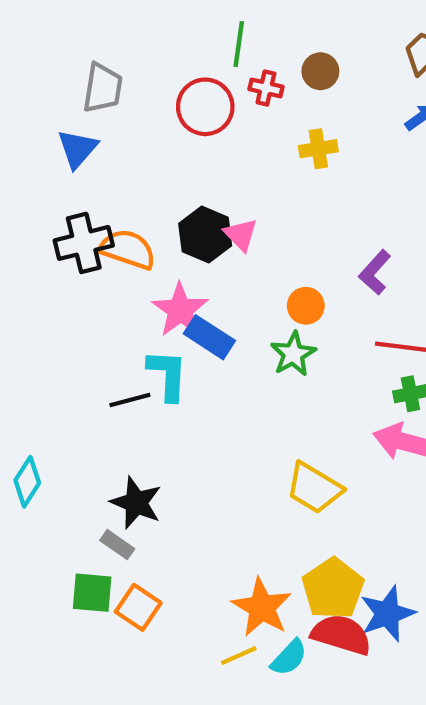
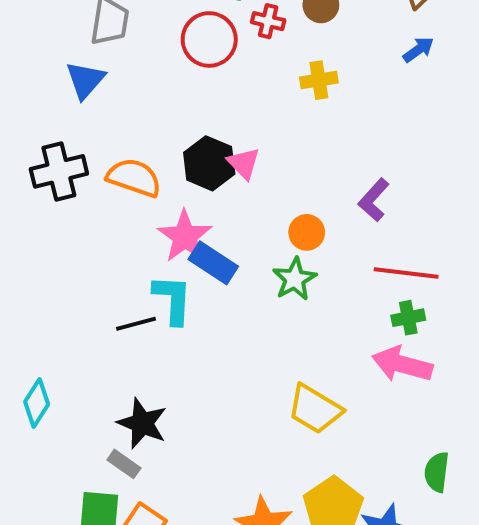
black cross: (84, 243) -> (59, 171), moved

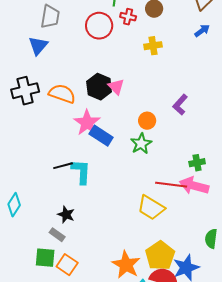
red line: (406, 273) -> (171, 185), moved
cyan L-shape: (173, 299) -> (81, 172), moved
black star: (142, 423) -> (66, 215), size x0.7

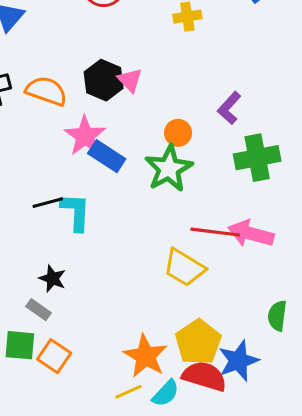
green star: (141, 144) -> (169, 168), size x1.4
green cross: (197, 163) -> (257, 158), moved, size x1.8

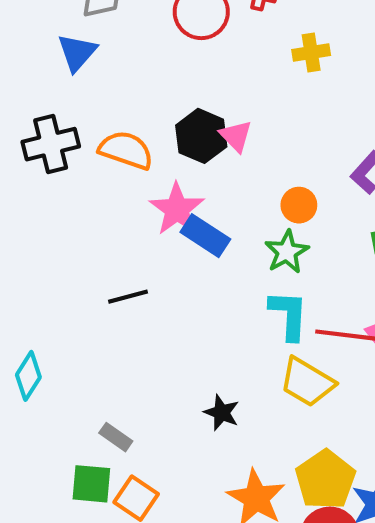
green star: (169, 168) -> (287, 252), size x0.7
cyan L-shape: (76, 212) -> (289, 315), moved
black star: (52, 279) -> (222, 413), moved

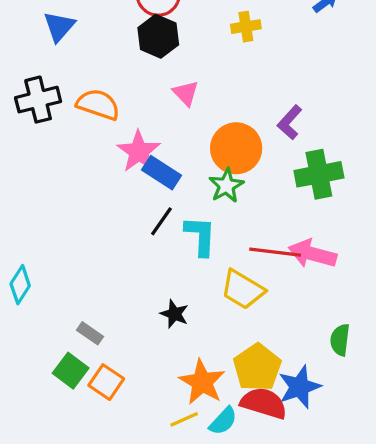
black hexagon: (201, 136) -> (158, 36), moved
orange circle: (299, 205) -> (236, 148), size x1.8
black line: (128, 297) -> (161, 221), moved, turned -40
cyan L-shape: (289, 315) -> (200, 236), moved
green square: (91, 484) -> (71, 371), turned 32

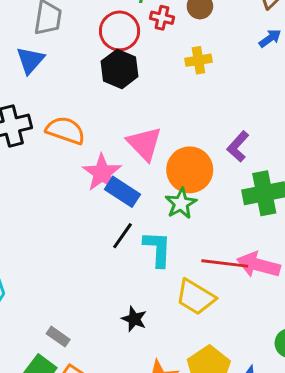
pink triangle: (186, 93) -> (144, 144), moved, size x1.5

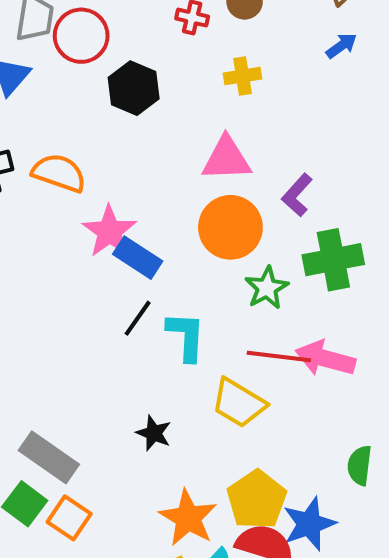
red circle: (120, 31) -> (81, 36), moved
pink triangle: (144, 144) -> (226, 159), moved, turned -48
green star: (181, 203) -> (267, 288), moved
gray rectangle: (58, 337) -> (49, 457), size x1.8

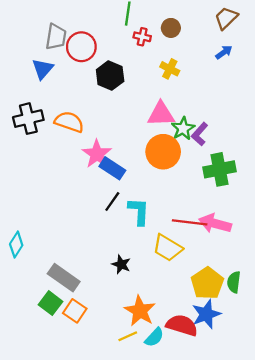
yellow cross: (243, 76) -> (170, 69), turned 36
green star: (267, 288) -> (183, 129), moved
yellow pentagon: (257, 500) -> (207, 283), moved

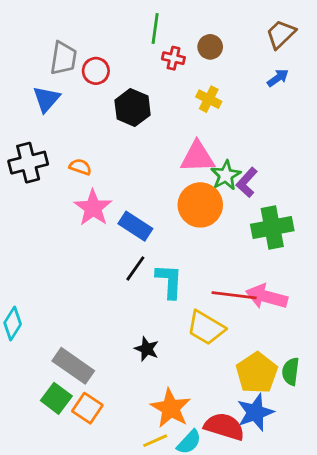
red circle: (81, 47) -> (96, 71), size x0.7
orange semicircle: (69, 122) -> (80, 167), size x0.6
pink star: (97, 154) -> (93, 208), moved

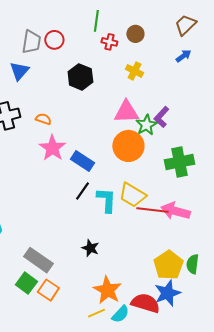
red circle: (96, 71) -> (54, 40), moved
purple L-shape: (247, 182) -> (162, 117), moved
yellow trapezoid: (206, 328) -> (132, 195), moved

